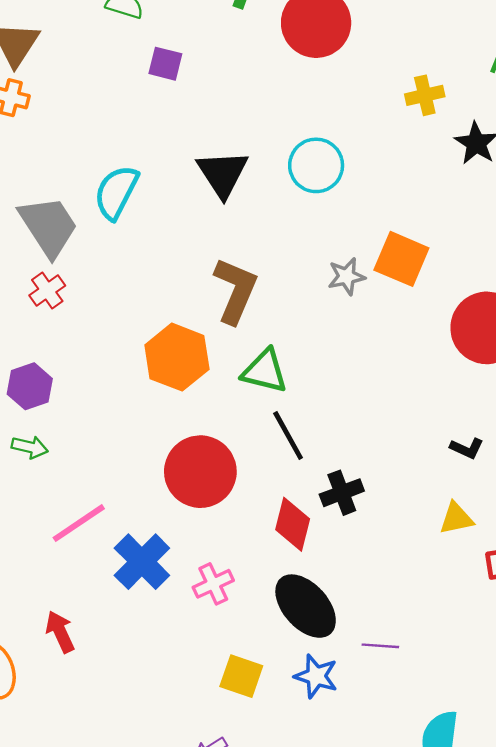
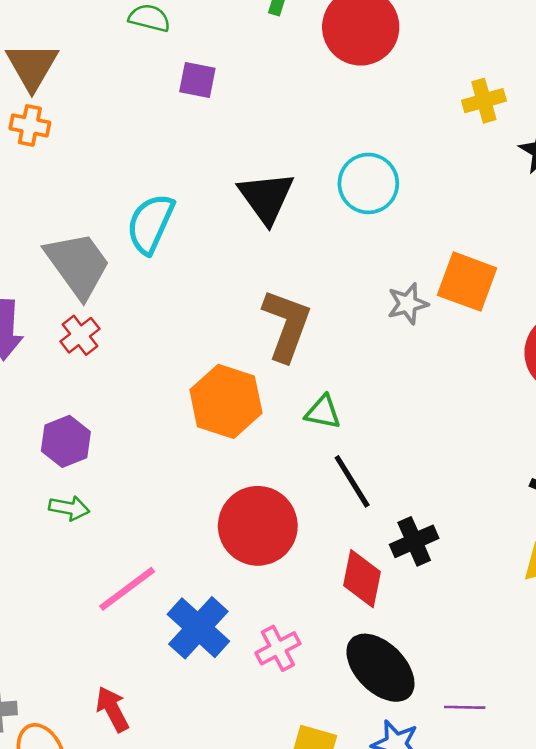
green triangle: (265, 371) -> (323, 412), size x0.7

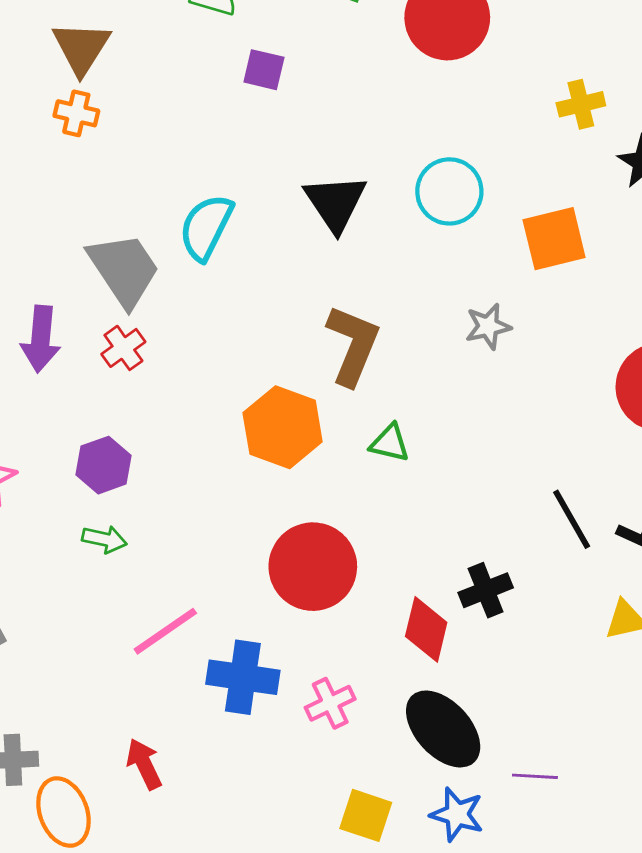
orange square: (467, 282) -> (554, 239), moved, turned -36
black line: (352, 481) -> (572, 519), moved
blue cross: (198, 628) -> (243, 677), turned -36

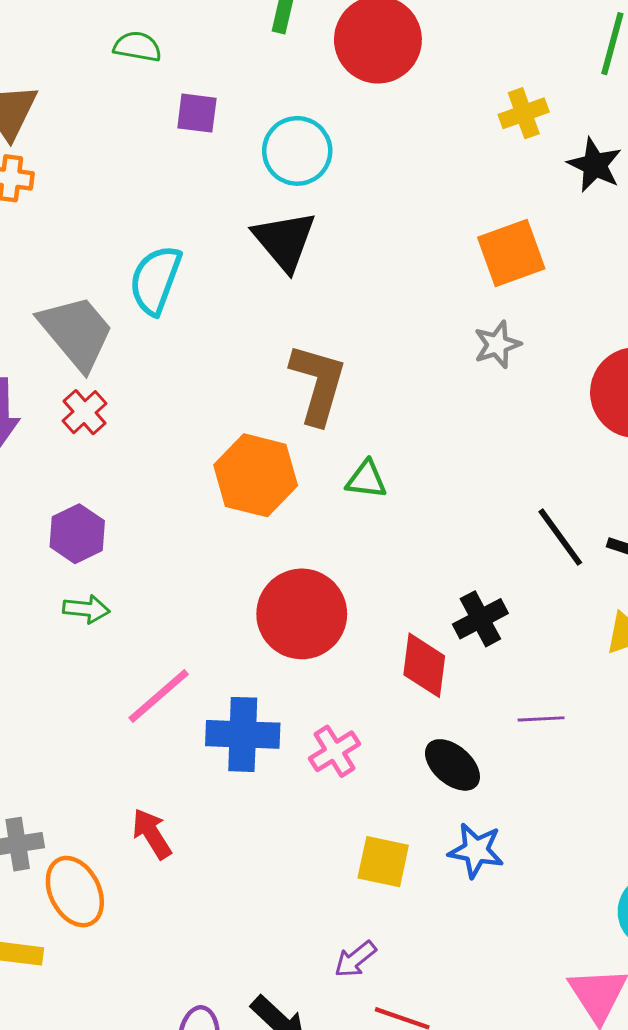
cyan circle: (449, 191) -> (297, 151), moved
gray star: (488, 326) -> (497, 345), moved
black ellipse: (443, 729) -> (452, 765), size x0.7
purple line: (535, 776) -> (541, 719), moved

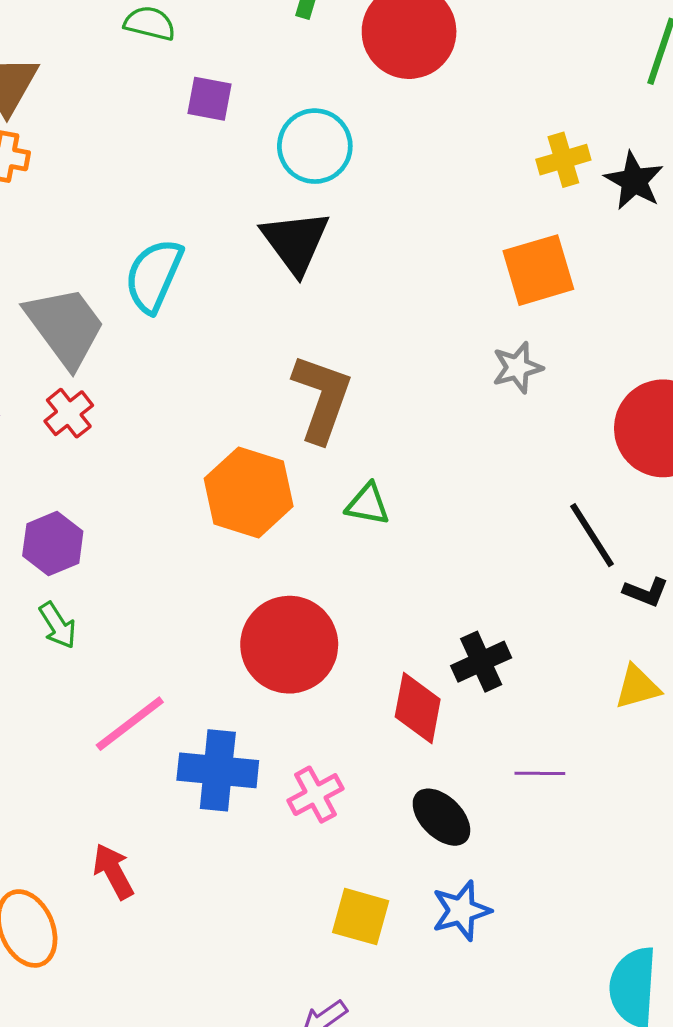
yellow cross: (524, 113) -> (563, 160), moved
black line: (560, 537) -> (592, 535), moved
green arrow: (86, 609) -> (58, 625), turned 48
blue star: (476, 850) -> (461, 911), turned -30

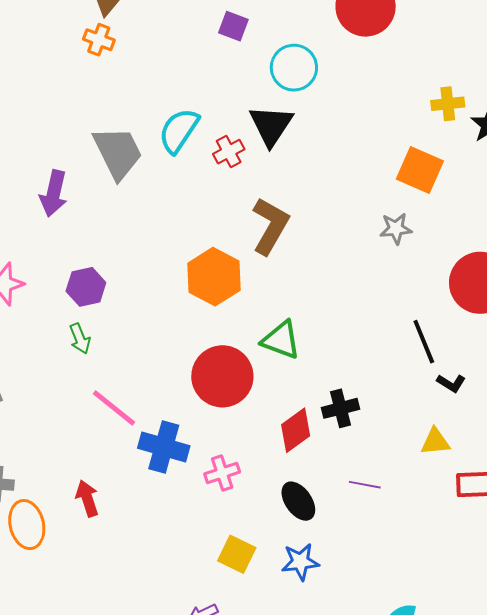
orange square: (538, 270) -> (420, 170), turned 30
red cross: (69, 413) -> (229, 152), moved
green triangle: (368, 504) -> (281, 340), moved, size x1.4
red diamond: (418, 708) -> (296, 430), turned 33
pink line: (130, 724) -> (114, 408), turned 66

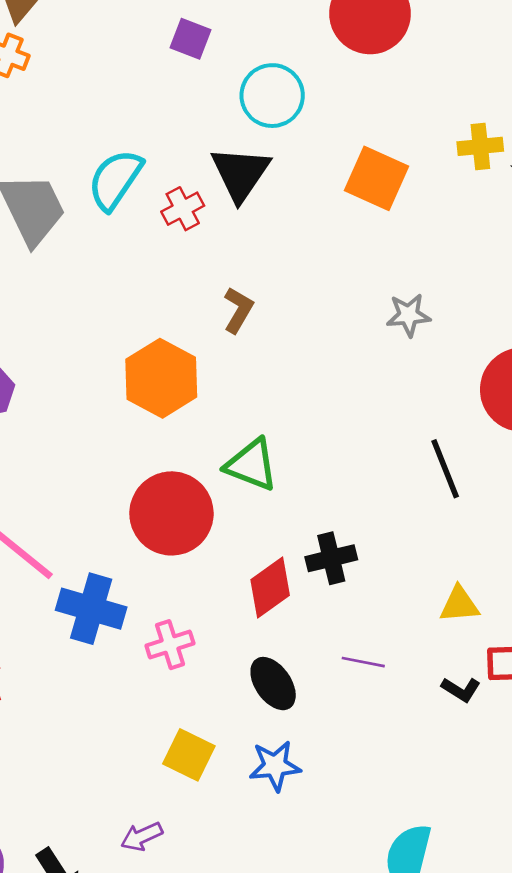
orange square: (420, 170) -> (377, 178), moved
brown L-shape: (270, 226) -> (238, 310), size x0.6
black L-shape: (451, 383) -> (461, 689), moved

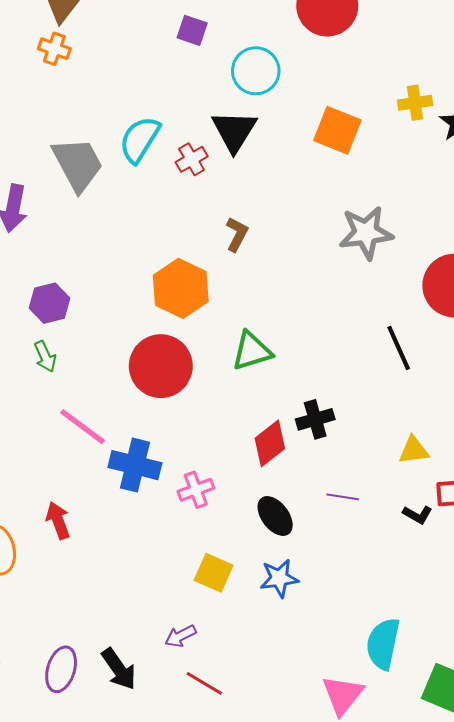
gray star: (408, 315) -> (366, 233), size x1.6
green triangle: (251, 465) -> (252, 351), turned -36
red circle: (171, 513) -> (161, 366), moved

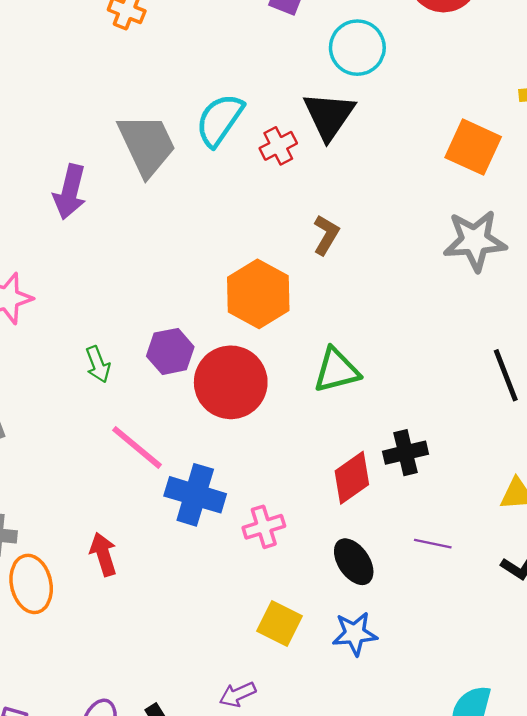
orange square: (337, 130) -> (473, 147), moved
purple hexagon: (50, 303) -> (170, 351), moved

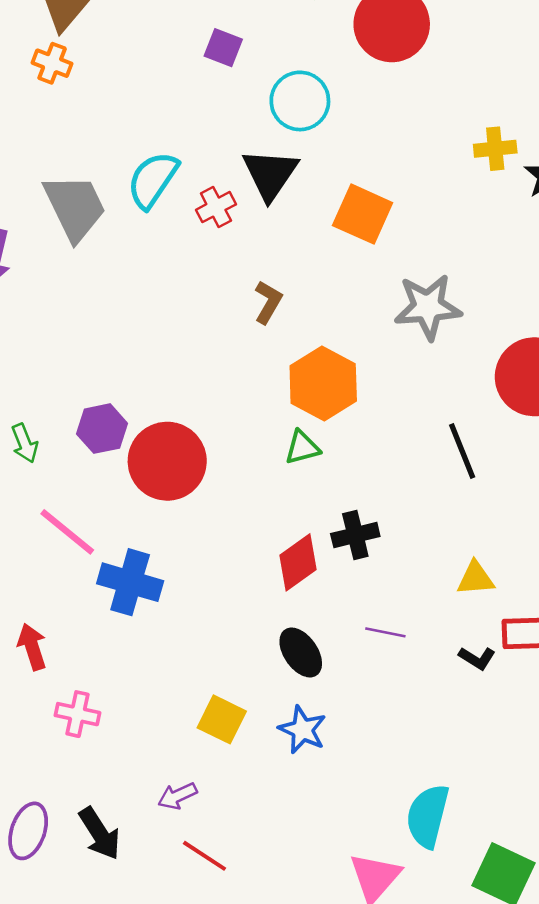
orange square: (473, 147) -> (363, 214), moved
orange hexagon: (258, 294) -> (323, 383), moved
green triangle: (336, 370) -> (302, 447), moved, size x0.7
pink cross: (264, 527) -> (78, 714), moved, turned 30
blue star: (355, 634) -> (303, 730), turned 30

